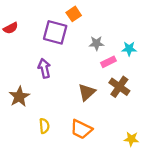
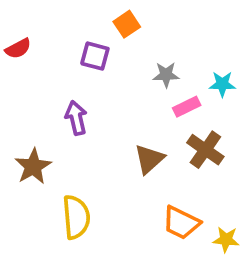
purple square: (55, 32) -> (95, 56), size x0.7
yellow semicircle: (44, 126) -> (76, 217), size x1.6
orange trapezoid: (81, 129) -> (181, 223), moved

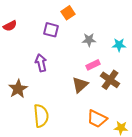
pink rectangle: (187, 107) -> (93, 65), moved

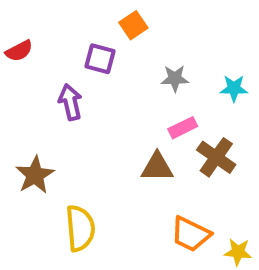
purple arrow: (41, 63) -> (70, 102), moved
brown triangle: (80, 85) -> (157, 167), turned 42

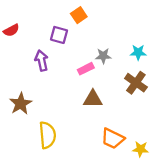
gray star: (175, 78) -> (103, 56), moved
pink rectangle: (183, 128) -> (86, 69), moved
brown cross: (216, 157) -> (136, 83), moved

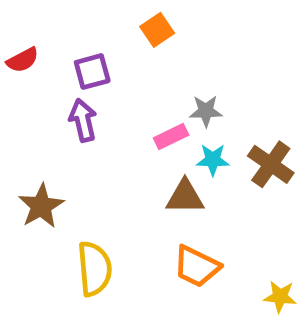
purple square: (59, 35) -> (92, 72), moved, turned -30
cyan star: (138, 52) -> (213, 160), moved
orange trapezoid: (113, 139) -> (197, 266), moved

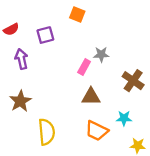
orange square: (157, 30) -> (77, 15), turned -35
purple arrow: (83, 120) -> (21, 59), moved
pink rectangle: (171, 136) -> (84, 67), turned -35
cyan star: (213, 160) -> (124, 118), moved

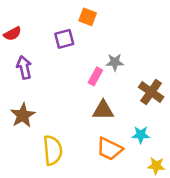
purple square: (45, 35) -> (64, 39), moved

